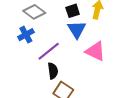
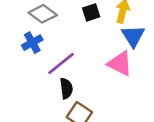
blue triangle: (77, 29) -> (133, 36), moved

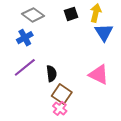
purple line: (61, 64) -> (25, 67), moved
pink triangle: (120, 64) -> (99, 75), moved

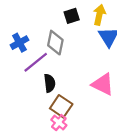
gray diamond: (33, 15) -> (55, 43), moved, turned 65
purple line: (25, 67) -> (36, 62), moved

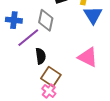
blue cross: (19, 43) -> (14, 20), turned 35

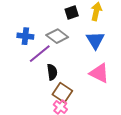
blue triangle: (93, 15) -> (95, 40), moved
gray diamond: (46, 20) -> (57, 36), turned -65

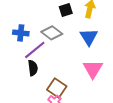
black semicircle: (52, 72) -> (33, 68), moved
pink triangle: (99, 73) -> (93, 69), turned 35

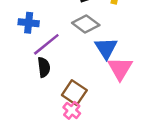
gray diamond: (52, 33) -> (86, 24), moved
blue triangle: (89, 37) -> (106, 48), moved

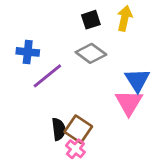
blue triangle: (106, 48) -> (137, 80), moved
black semicircle: (44, 67) -> (59, 129), moved

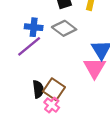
blue cross: (28, 52) -> (34, 27), moved

